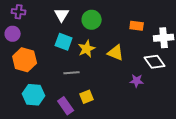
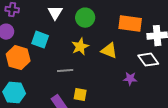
orange rectangle: (137, 26) -> (130, 24), size x1.6
cyan square: (64, 42) -> (40, 40), moved
cyan hexagon: (34, 95) -> (14, 93), moved
yellow square: (87, 97) -> (80, 95), turned 32

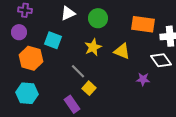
white triangle: (55, 13) -> (68, 13), turned 35
gray line: (65, 71) -> (78, 71), turned 49
yellow square: (80, 95) -> (89, 88), moved, turned 32

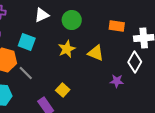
orange rectangle: (143, 24) -> (117, 26), size x0.7
white diamond: (161, 60) -> (135, 62), turned 65
gray line: (78, 71) -> (26, 73), moved

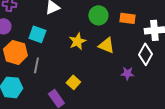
green circle: (72, 20) -> (98, 15), moved
gray line: (26, 73) -> (36, 65), turned 56

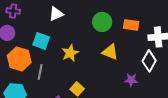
yellow star: (77, 41) -> (70, 53), moved

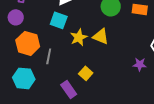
cyan square: (41, 41) -> (59, 20), moved
yellow triangle: (110, 52) -> (101, 36), moved

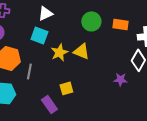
yellow square: (86, 73) -> (66, 88), turned 32

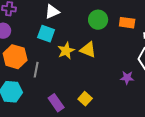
yellow square: (66, 88) -> (85, 99), moved, turned -32

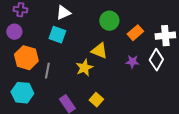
orange rectangle: (127, 23) -> (135, 33), moved, turned -49
yellow star: (66, 51) -> (84, 68), moved
purple star: (127, 78) -> (132, 62), moved

